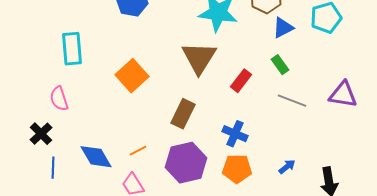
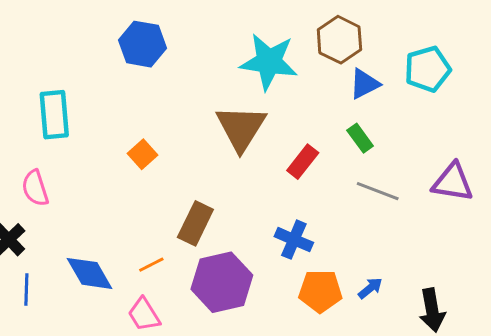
orange square: (132, 76) -> (142, 154), size x0.6
brown rectangle: (183, 114) -> (195, 223), moved
orange pentagon: (237, 169) -> (320, 291), moved

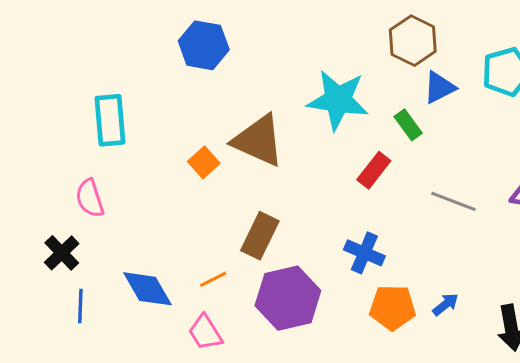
cyan star: (269, 62) -> (338, 100), moved
brown triangle: (241, 128) -> (258, 141), moved, turned -38
green rectangle: (360, 138) -> (408, 125), moved

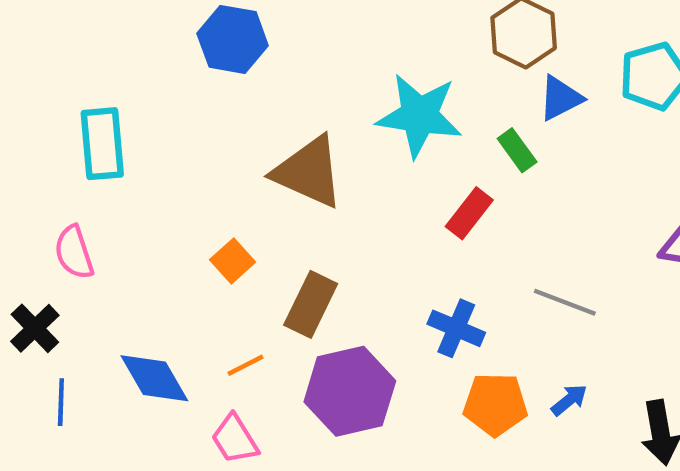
orange square: (204, 162) -> (233, 261), moved
gray line: (453, 201) -> (565, 302), moved

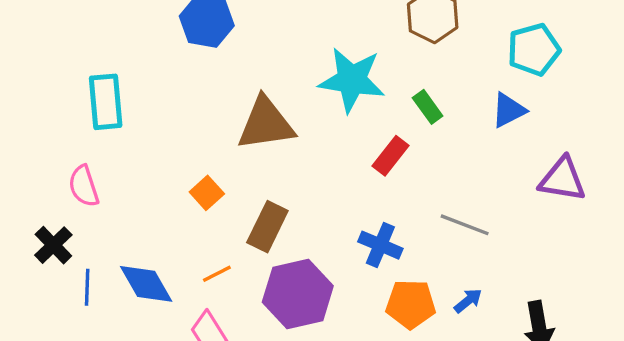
blue triangle: (560, 98) -> (508, 110), moved
brown triangle: (309, 172) -> (266, 124), turned -32
blue line: (61, 402) -> (87, 287), moved

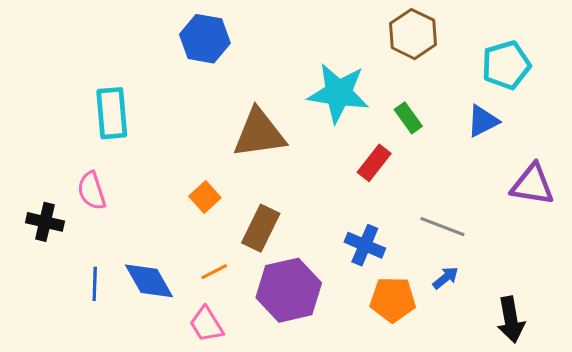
black cross: (53, 245) -> (45, 222), moved, turned -33
blue arrow: (468, 301) -> (446, 278), moved

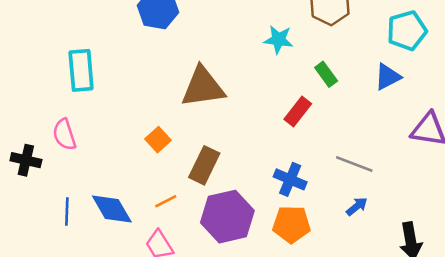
cyan star: (338, 93) -> (279, 40), moved, size x0.6
orange pentagon: (393, 300) -> (291, 224), moved

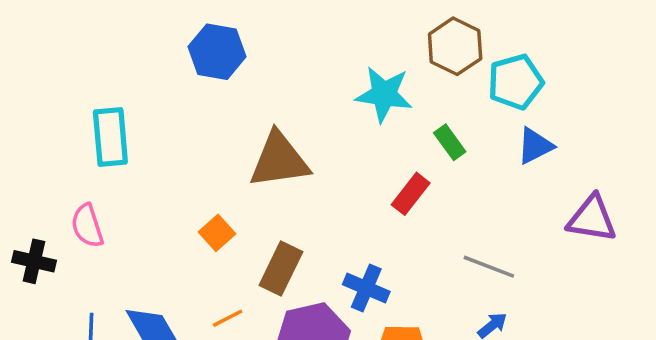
cyan pentagon: (407, 31) -> (515, 82), moved
cyan star: (279, 40) -> (384, 94), size x1.4
blue cross: (290, 179) -> (366, 288), moved

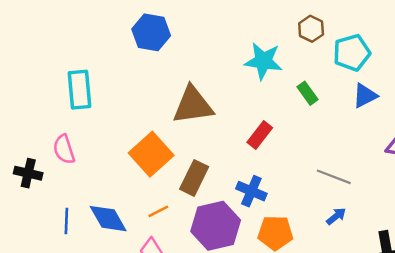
brown hexagon: (455, 46) -> (311, 29), size x0.7
red rectangle: (411, 194) -> (260, 135), moved
orange square: (217, 233) -> (151, 154), size x1.8

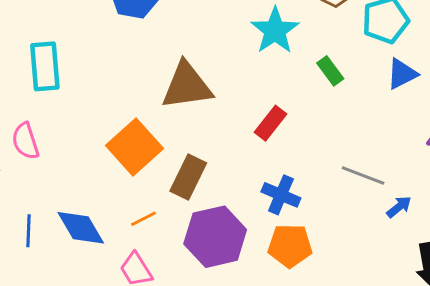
cyan star: (263, 61) -> (275, 31), turned 30
blue cross: (251, 191) -> (281, 195), moved
blue arrow: (336, 216) -> (399, 207), moved

